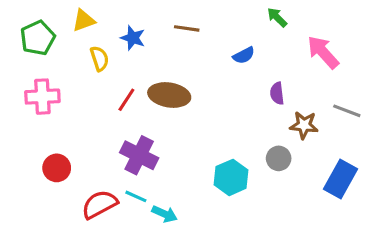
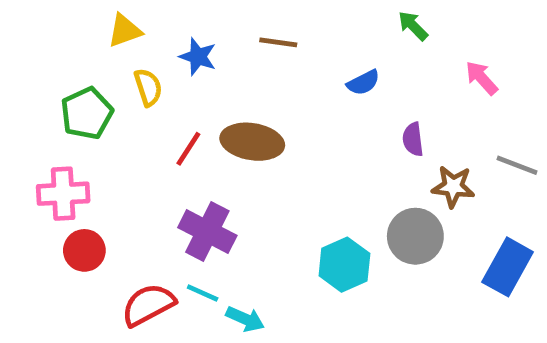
green pentagon: (38, 38) -> (87, 113), moved
pink arrow: (323, 52) -> (482, 78), size x0.7
pink cross: (42, 97) -> (63, 194), moved
gray circle: (279, 158) -> (415, 236), size x1.5

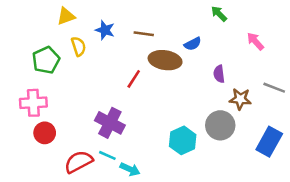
brown line: (278, 42) -> (144, 34), moved
brown ellipse: (252, 142) -> (165, 60), moved
red line: (188, 149) -> (134, 79), moved

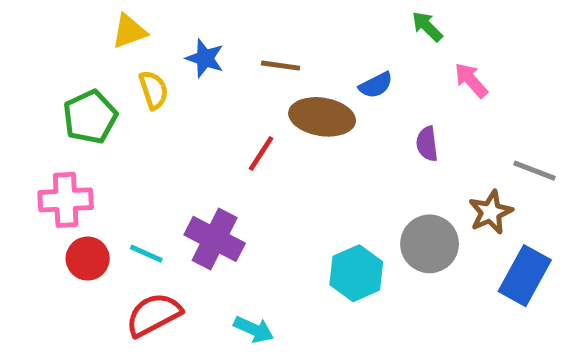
pink arrow: (255, 41) -> (471, 80), moved
brown star: (240, 99) -> (491, 212), moved, turned -30
cyan line: (107, 155) -> (146, 254), moved

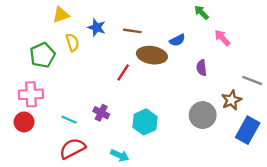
purple cross: (215, 239) -> (101, 113), size x0.6
red circle: (88, 259) -> (24, 122), moved
cyan hexagon: (356, 273) -> (145, 122), moved

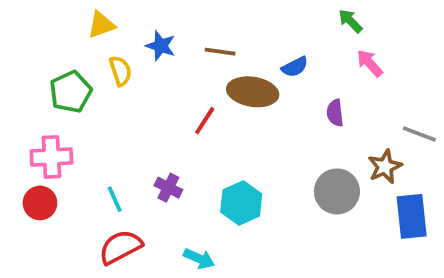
green arrow: (201, 12) -> (350, 21), moved
cyan line: (69, 120) -> (115, 199), turned 42
blue rectangle: (248, 130) -> (412, 216), turned -35

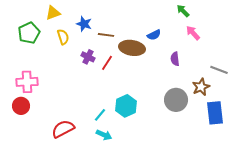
brown line: (220, 52) -> (106, 35), moved
green pentagon: (71, 92) -> (29, 33), moved
purple cross: (168, 188) -> (88, 57), moved
cyan line: (115, 199) -> (100, 115), moved, turned 64

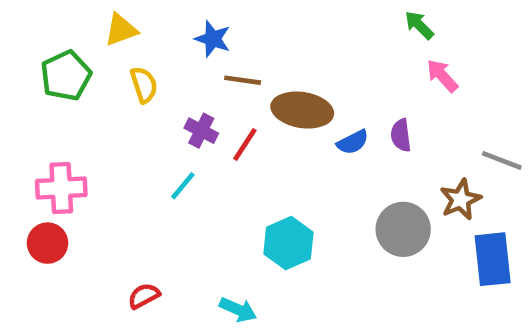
blue star: (84, 24) -> (213, 39), moved
blue semicircle: (154, 35) -> (353, 142), moved
cyan line: (100, 115) -> (183, 186), moved
red semicircle: (63, 129) -> (144, 296), size x0.6

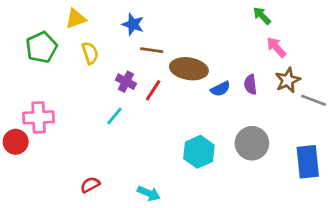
brown star: (461, 199) -> (288, 80), moved
red circle: (48, 243) -> (16, 142), moved
cyan hexagon: (288, 243) -> (199, 152), moved

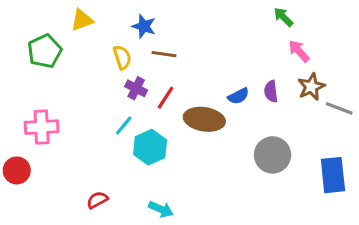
yellow semicircle: (90, 53) -> (122, 57), moved
brown ellipse: (189, 69) -> (204, 119), moved
red circle: (16, 142) -> (17, 170), moved
cyan hexagon: (199, 152) -> (150, 147), moved

